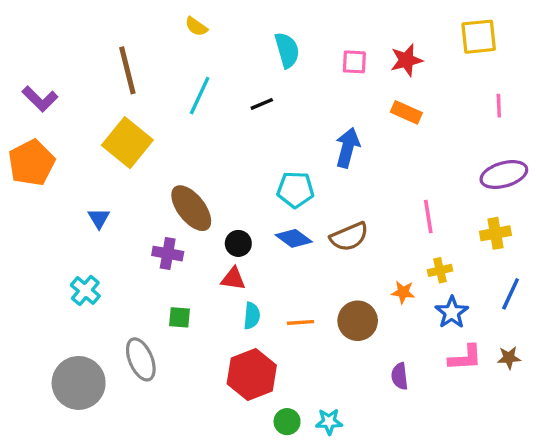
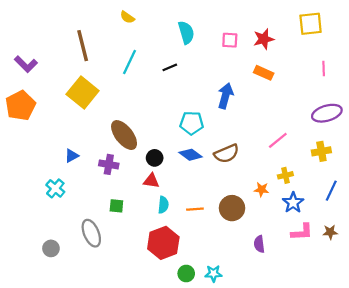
pink line: (428, 217) -> (278, 140), turned 60
blue triangle: (99, 218) -> (72, 156), moved, turned 32
gray circle: (79, 383) -> (51, 248), size x0.5

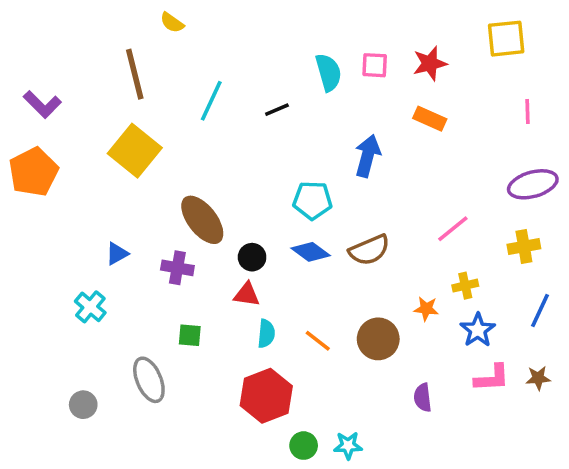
yellow semicircle: (127, 17) -> (172, 23), moved
cyan semicircle: (186, 32) -> (328, 72), moved
orange line: (195, 209) -> (318, 341), turned 42

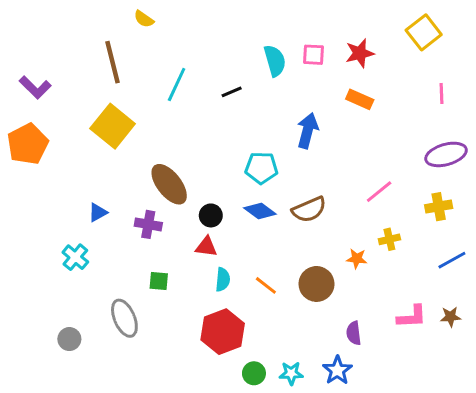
yellow square: (506, 39) -> (424, 32), turned -32
blue line: (540, 310) -> (452, 260), turned 36
blue star: (478, 330) -> (337, 370), moved

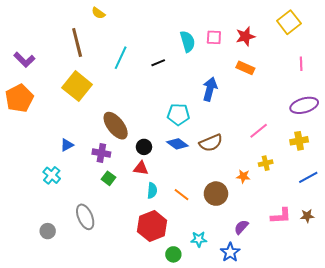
green square: (159, 281) -> (108, 178), moved, turned 32
purple semicircle: (354, 333) -> (241, 227), turned 49
cyan star: (291, 373) -> (199, 239), moved

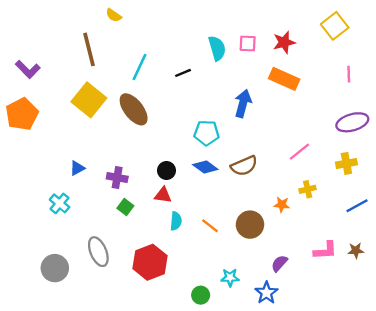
orange rectangle: (245, 68) -> (284, 79), size x1.4
brown ellipse: (116, 126) -> (134, 109), moved
red hexagon: (152, 226) -> (150, 262), moved
gray circle: (48, 231) -> (55, 268), size x1.5

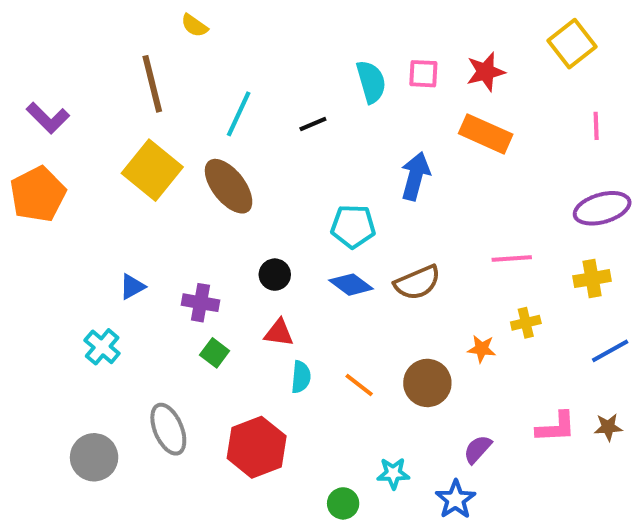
pink line: (299, 152) -> (512, 258), turned 35
black circle: (167, 170) -> (275, 275), moved

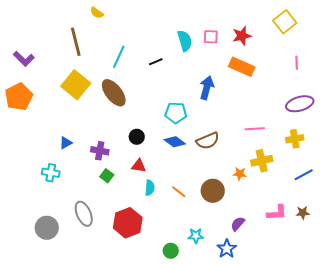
yellow cross: (526, 323) -> (262, 161), size x1.5
cyan cross: (102, 347) -> (51, 173), turned -30

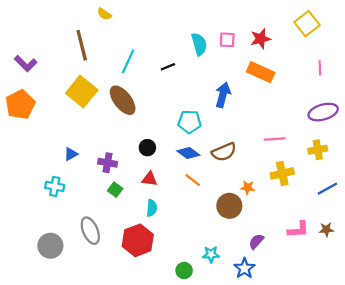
orange star: (240, 174) -> (248, 188), moved
cyan semicircle: (150, 188) -> (152, 208), moved
orange line: (179, 192) -> (193, 180), moved

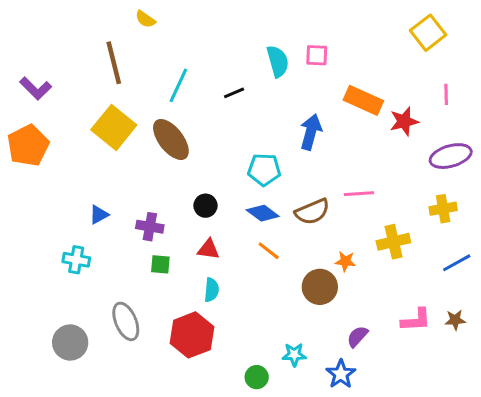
red star: (261, 39) -> (404, 121), moved
pink line: (275, 139) -> (359, 194), moved
green square: (115, 190) -> (160, 264), turned -32

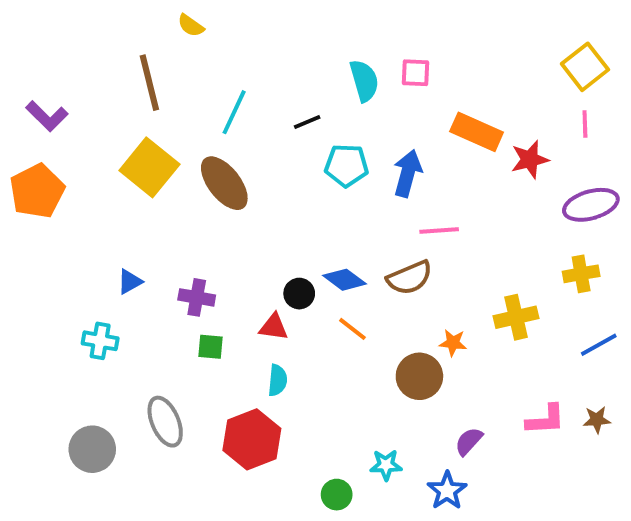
yellow square: (428, 33) -> (585, 67), moved
cyan pentagon: (264, 170) -> (347, 165), moved
pink line: (359, 194) -> (439, 230), moved
black circle: (206, 206) -> (299, 294), moved

